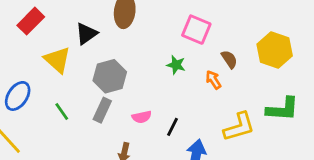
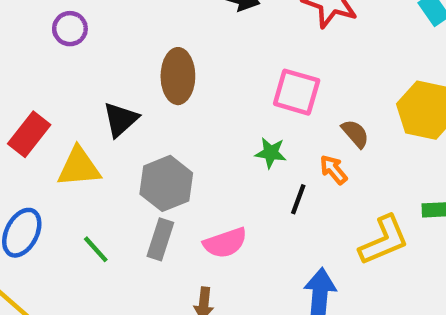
red rectangle: (31, 21) -> (29, 134), moved
yellow triangle: (57, 60) -> (79, 167), turned -40
pink semicircle: (142, 117) -> (225, 243), size x1.4
black line: (173, 127) -> (298, 199), moved

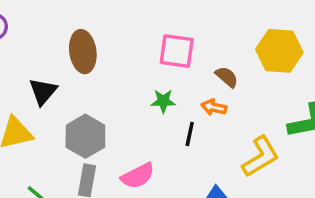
orange arrow: (334, 170) -> (214, 107), turned -30

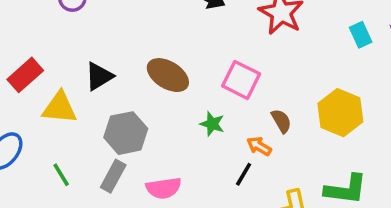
brown ellipse: (83, 52) -> (168, 75), moved, turned -69
black line: (190, 134) -> (244, 174), moved

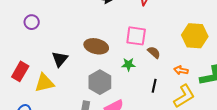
brown semicircle: (281, 121) -> (154, 52), moved
gray hexagon: (126, 133) -> (100, 82), moved
orange arrow: (259, 146) -> (181, 70), moved

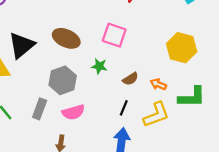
brown semicircle: (154, 52) -> (130, 79), moved, turned 96
black triangle: (60, 59) -> (22, 45), size x1.4
black line: (154, 86) -> (124, 108), moved

